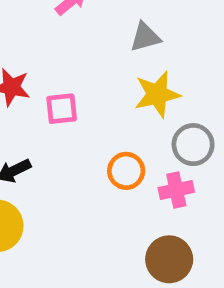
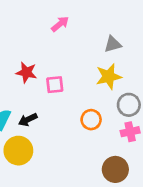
gray triangle: (145, 37) -> (113, 44), moved
pink cross: (176, 190) -> (130, 132), moved

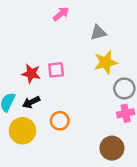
gray triangle: (113, 44) -> (98, 33), moved
red star: (26, 72) -> (31, 74), moved
orange circle: (91, 120) -> (60, 121), moved

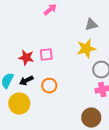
gray triangle: (98, 33) -> (91, 25), moved
orange circle: (60, 121) -> (49, 86), moved

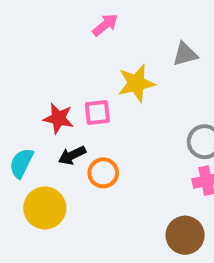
yellow star: (86, 49) -> (136, 83), moved
black arrow: (26, 81) -> (72, 155), moved

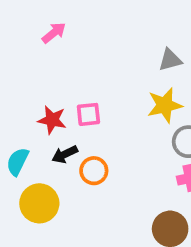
pink arrow: (105, 25) -> (54, 33), moved
yellow star: (136, 83) -> (165, 105), moved

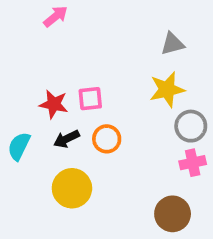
orange circle: (94, 171) -> (107, 139), moved
yellow circle: (39, 203) -> (72, 188), moved

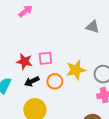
gray triangle: (173, 44) -> (93, 27), turned 32
yellow star: (167, 90) -> (76, 70), moved

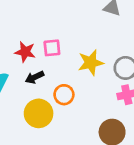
orange circle: (55, 81) -> (64, 95), moved

